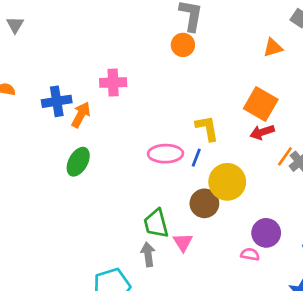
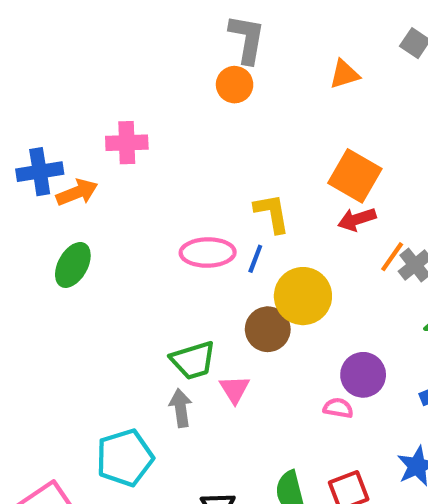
orange triangle: (273, 48) -> (344, 74), moved
orange arrow: (81, 115) -> (77, 192), turned 40
green trapezoid: (156, 223) -> (193, 360), turned -92

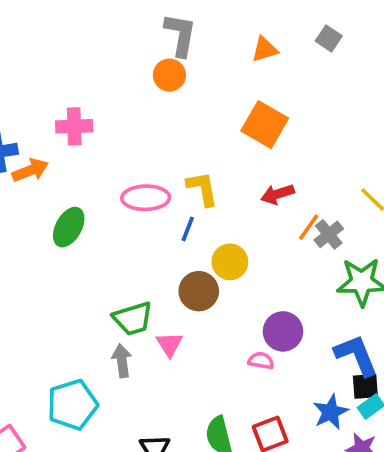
orange triangle: (344, 74) -> (265, 49), moved
orange square: (355, 176) -> (265, 125), moved
pink ellipse: (208, 253) -> (146, 198), moved
green ellipse: (73, 265) -> (69, 227), moved
yellow circle: (303, 296) -> (230, 262), size x0.7

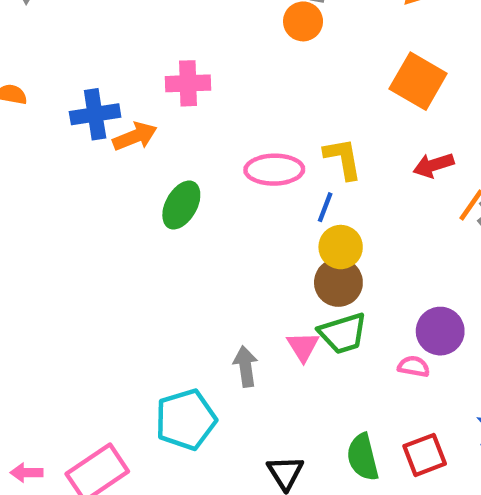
yellow circle: (230, 262) -> (341, 247), moved
green trapezoid: (133, 319) -> (343, 333), moved

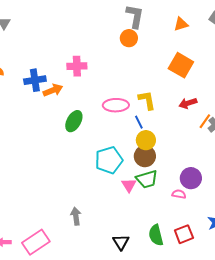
blue line: (325, 207) -> (139, 122), turned -48
gray arrow: (245, 366) -> (76, 216), moved
cyan pentagon: (186, 420) -> (109, 160), moved

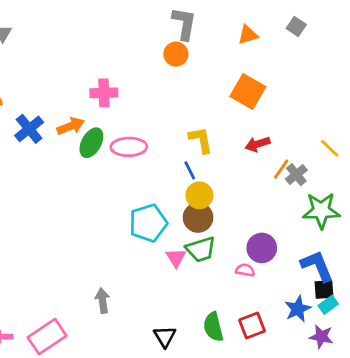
blue cross: (35, 80) -> (29, 129), moved, turned -30
pink ellipse: (116, 105) -> (129, 147), moved
green ellipse: (74, 121) -> (91, 143), moved

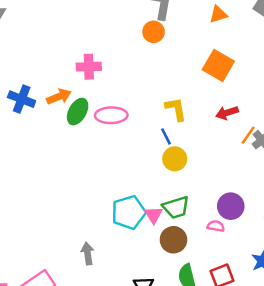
blue cross: (29, 129) -> (22, 99), turned -30
brown circle: (198, 217) -> (173, 240), moved
cyan pentagon: (148, 223) -> (129, 212), moved

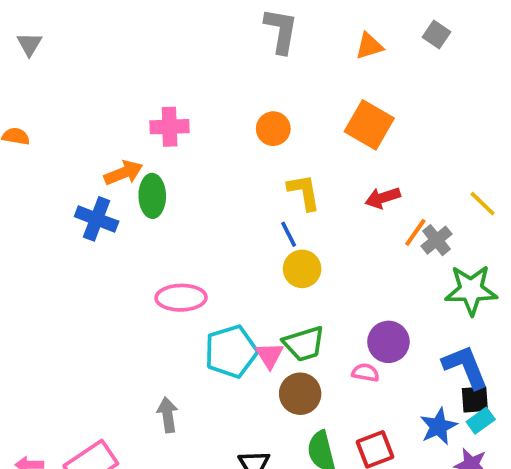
orange circle: (154, 32) -> (273, 129), moved
blue cross: (22, 99) -> (97, 219), moved
green ellipse: (78, 112) -> (152, 196), turned -30
pink ellipse: (111, 115) -> (181, 298), moved

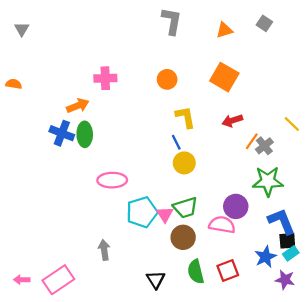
green ellipse: (152, 196) -> (85, 134), moved
green star: (471, 290) -> (268, 181), moved
pink semicircle: (365, 373) -> (222, 225), size x1.6

